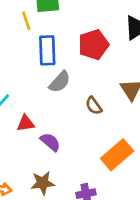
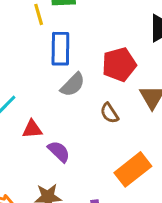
red pentagon: (93, 45) -> (119, 65), moved

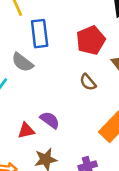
gray semicircle: (73, 85) -> (22, 62), moved, turned 90
red triangle: (32, 129) -> (26, 130), moved

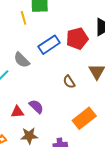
blue rectangle: (40, 34) -> (49, 45), moved, turned 55
red pentagon: (91, 40) -> (77, 39), moved

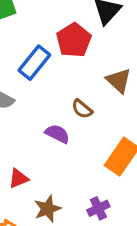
purple semicircle: (36, 106) -> (57, 134), moved

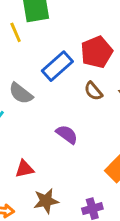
brown semicircle: (82, 109) -> (93, 91), moved

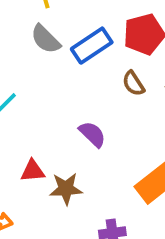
gray semicircle: (21, 93) -> (46, 39), moved
brown star: (46, 201) -> (66, 189), moved

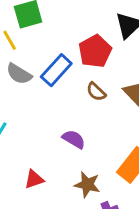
brown star: (66, 189) -> (87, 185), moved, turned 30

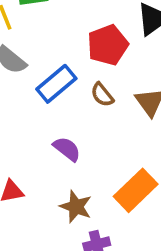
blue rectangle: (56, 70) -> (56, 84), moved

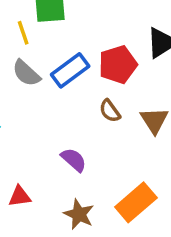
blue rectangle: (56, 84) -> (70, 70), moved

